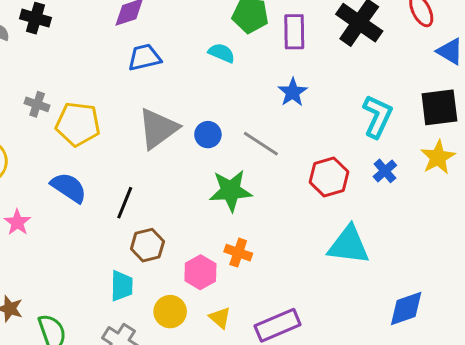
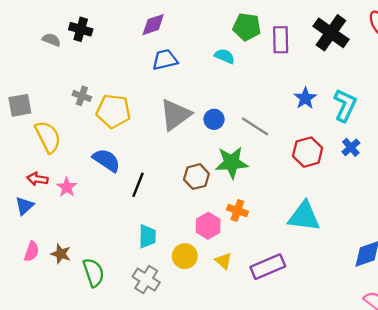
blue star: (293, 92) -> (305, 98), moved
black line: (125, 203) -> (138, 185), moved
brown hexagon: (147, 245) -> (196, 177), moved
cyan triangle: (349, 245) -> (304, 216), moved

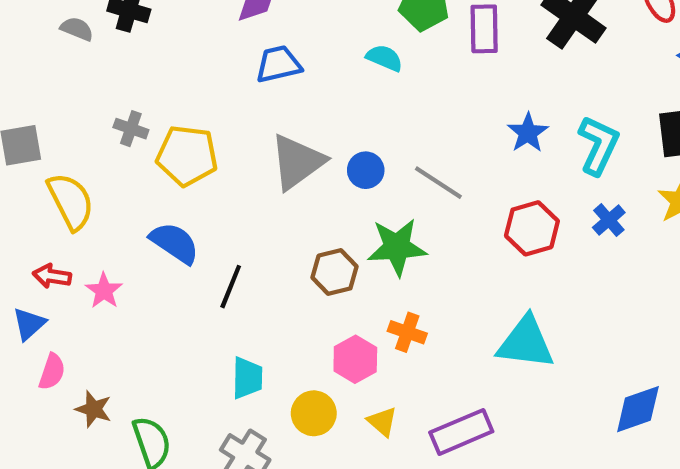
pink semicircle: (32, 251) -> (52, 372), moved

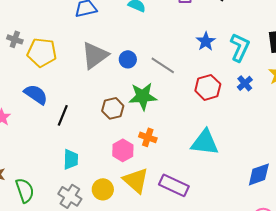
yellow circle: (314, 413) -> (103, 189), moved
yellow triangle: (382, 422) -> (136, 180), size x1.8
purple rectangle: (461, 432) -> (174, 185), turned 48

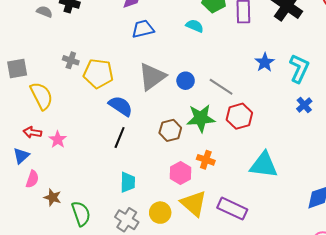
red hexagon: (208, 87) -> (239, 116), moved
blue semicircle: (36, 94) -> (121, 106), moved

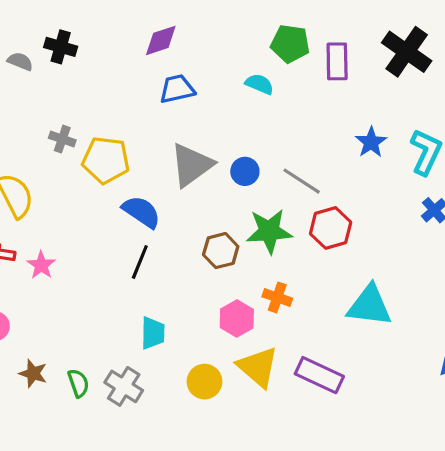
brown star: (53, 197) -> (33, 373), moved
green semicircle: (81, 214) -> (78, 383), size x0.7
gray cross: (127, 220) -> (124, 386), moved

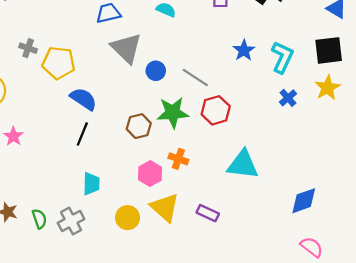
gray triangle: (192, 165) -> (126, 48), moved, turned -40
purple rectangle: (319, 375) -> (208, 213), size x0.7
gray cross: (124, 386) -> (71, 221), turned 30

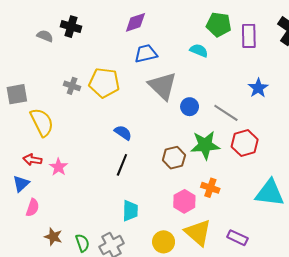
blue star: (244, 50) -> (258, 88), moved
yellow pentagon: (59, 63) -> (104, 83), moved
blue semicircle: (83, 99) -> (123, 133), size x0.7

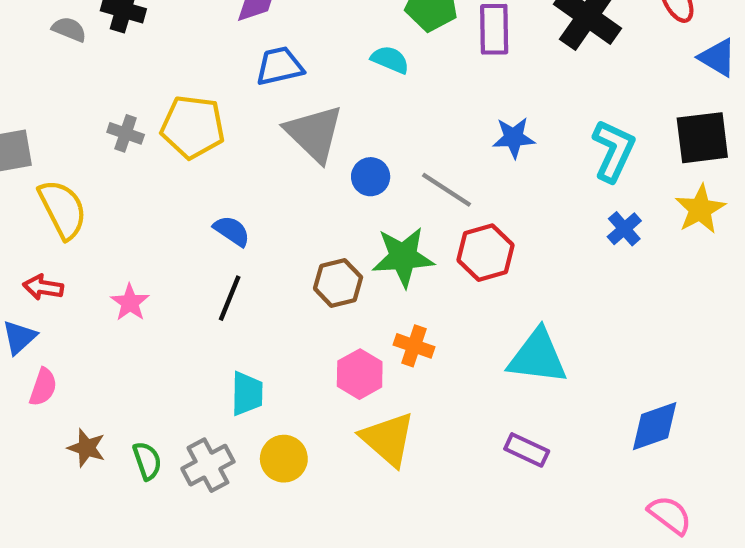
blue star: (258, 88) -> (514, 138), turned 30
pink star: (58, 167) -> (130, 302), moved
purple rectangle: (237, 238) -> (527, 450), moved
yellow circle: (164, 242) -> (284, 459), moved

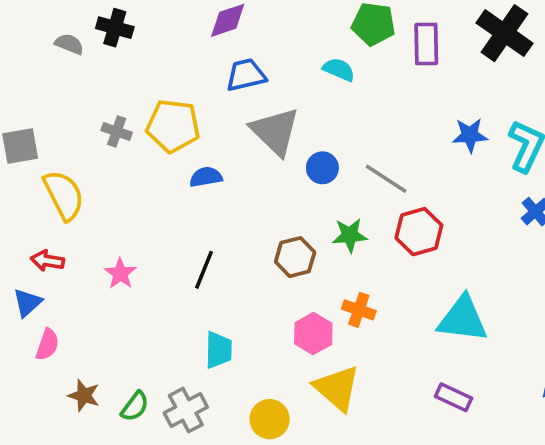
blue star: (514, 138) -> (470, 135), moved
blue semicircle: (232, 231) -> (206, 177), moved, turned -44
green star: (403, 257) -> (350, 235), size x0.7
yellow circle: (284, 459) -> (270, 419), moved
green semicircle: (147, 461) -> (135, 406), turned 56

